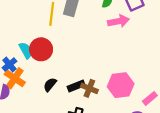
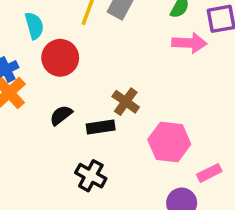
cyan semicircle: (26, 50) -> (34, 26), moved
brown cross: (89, 88) -> (126, 102), moved

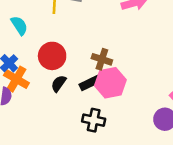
red circle: (60, 58) -> (52, 56), moved
pink hexagon: (169, 142) -> (110, 83), moved

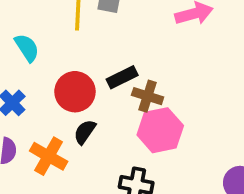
orange cross: (16, 79) -> (49, 156), moved
black rectangle: (90, 83) -> (122, 77), moved

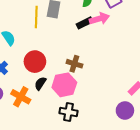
black rectangle: (122, 77) -> (85, 23), moved
pink hexagon: (160, 130) -> (64, 85), moved

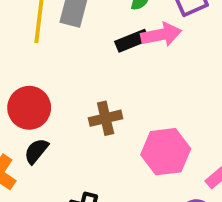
brown cross: (74, 64) -> (106, 118), turned -35
pink hexagon: (64, 85) -> (166, 152), moved

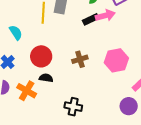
black semicircle: (36, 151) -> (46, 78), turned 64
pink hexagon: (166, 152) -> (116, 60), moved

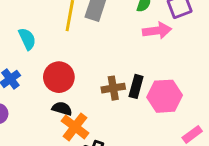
black rectangle: (91, 19) -> (136, 86), moved, turned -56
orange cross: (27, 91) -> (75, 127), moved

